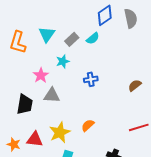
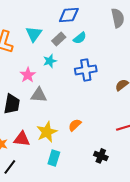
blue diamond: (105, 15) -> (69, 15), moved, turned 30
blue cross: (91, 79) -> (86, 70), moved, size x1.5

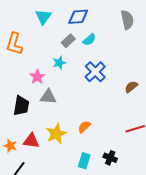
cyan triangle: (34, 34) -> (43, 17), moved
blue cross: (86, 70) -> (95, 72), turned -35
cyan rectangle: (54, 158) -> (84, 161), moved

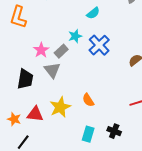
gray rectangle: (68, 41) -> (61, 51), moved
cyan star: (59, 63) -> (75, 36), moved
gray triangle: (48, 97) -> (52, 70), turned 48
orange semicircle: (84, 127) -> (88, 100), turned -80

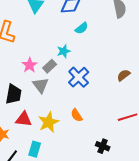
blue cross: (99, 45) -> (79, 77), moved
red triangle: (35, 114) -> (24, 119), moved
cyan rectangle: (88, 134) -> (35, 149), moved

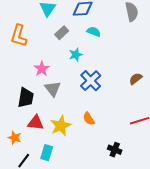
cyan semicircle: (82, 28) -> (94, 32), turned -120
gray rectangle: (50, 66) -> (62, 33), moved

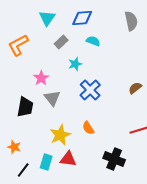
orange L-shape: (19, 36) -> (18, 45), turned 45
red triangle: (36, 123) -> (68, 159), moved
black cross: (115, 150) -> (114, 159), size x1.5

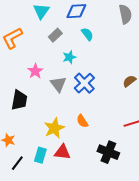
cyan semicircle: (93, 41) -> (87, 34), turned 32
gray triangle: (52, 98) -> (58, 84), moved

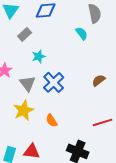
cyan semicircle: (87, 34) -> (82, 33), moved
yellow star: (54, 128) -> (24, 110), moved

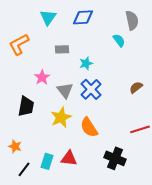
gray rectangle: (25, 34) -> (62, 49), moved, turned 40
cyan star: (39, 56) -> (86, 63), moved
orange semicircle: (52, 120) -> (89, 127), size x1.5

